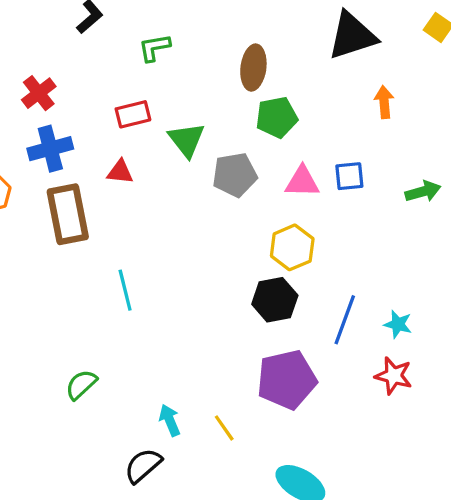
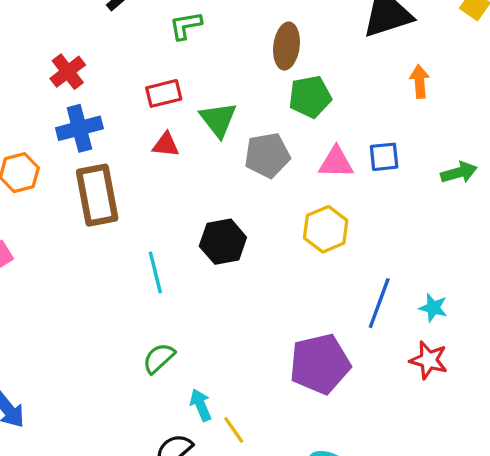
red triangle: (120, 172) -> (166, 145), moved
black hexagon: (275, 300) -> (223, 242), moved
green semicircle: (81, 385) -> (159, 358), moved
yellow line: (224, 428) -> (234, 430), moved

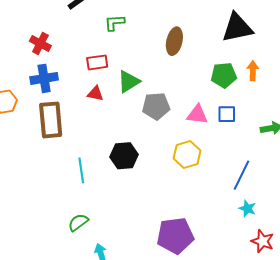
red cross: (68, 72) -> (40, 43), turned -30
green pentagon: (310, 97) -> (224, 75), moved
green triangle: (218, 120) -> (129, 82), turned 30
blue line: (379, 303) -> (241, 175), moved
red star: (429, 360) -> (263, 241), moved

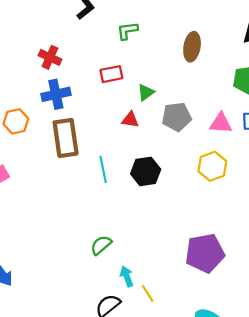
green triangle: (129, 82) -> (146, 92), size x0.7
red triangle: (95, 94) -> (130, 120), moved
cyan line: (81, 170) -> (103, 169), moved

